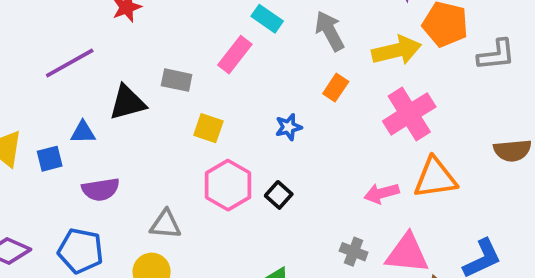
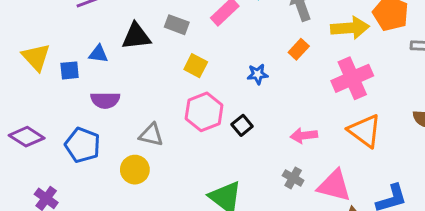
orange triangle: (435, 178) -> (365, 131), turned 36
pink arrow: (382, 193) -> (304, 135), moved

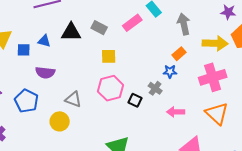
yellow square: (196, 66) -> (109, 56), turned -35
blue star: (258, 74) -> (170, 71), moved
black square: (242, 125) -> (135, 100), turned -32
gray cross: (293, 178) -> (155, 88), moved

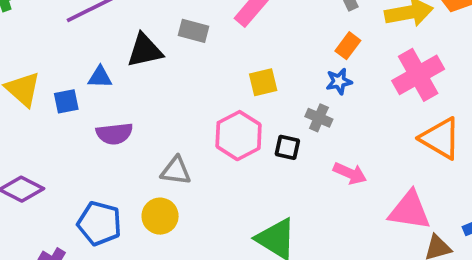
yellow square: (109, 56) -> (263, 82), moved
blue pentagon: (26, 101) -> (99, 223), moved
pink arrow: (176, 112) -> (350, 173), moved, turned -144

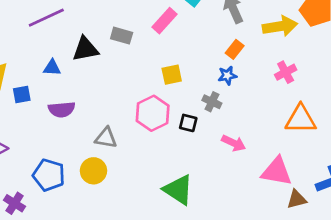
pink cross: (418, 75) -> (286, 72), size x0.6
blue square: (66, 101) -> (22, 95), moved
orange triangle: (440, 138) -> (301, 119), turned -32

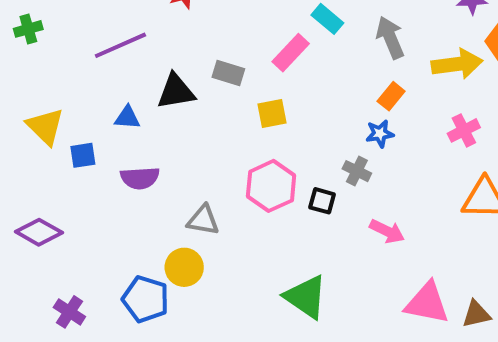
yellow square: (172, 75) -> (272, 114), moved
pink triangle: (277, 172) -> (427, 303), moved
blue pentagon: (49, 175) -> (146, 299), moved

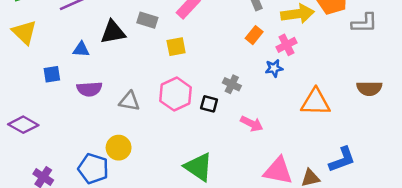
yellow triangle: (45, 126) -> (24, 32), moved
pink cross: (464, 130) -> (286, 45), moved
blue star: (380, 134) -> (274, 68), moved
gray triangle: (203, 220) -> (129, 101), moved

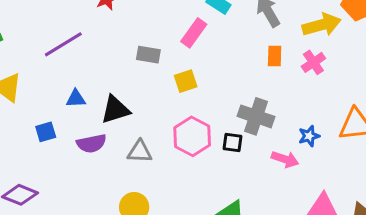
black triangle: (113, 32) -> (115, 110), moved
orange rectangle: (254, 35) -> (275, 56), turned -30
blue star: (274, 68) -> (309, 136), moved
gray cross: (232, 84) -> (256, 116), size x1.6

